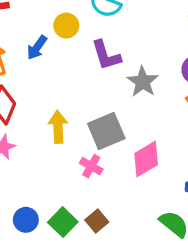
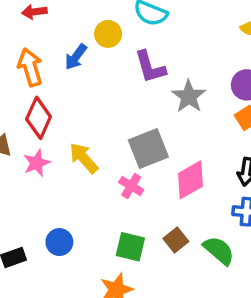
yellow arrow: (58, 127) -> (84, 158), moved, turned -40
brown square: (97, 221) -> (176, 240), moved
green square: (63, 222) -> (130, 247), moved, turned -32

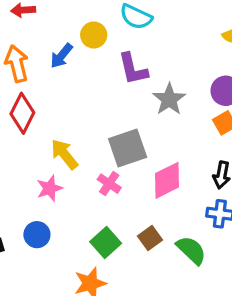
pink star: (37, 163) -> (50, 188), moved
green square: (130, 247) -> (106, 242), turned 32

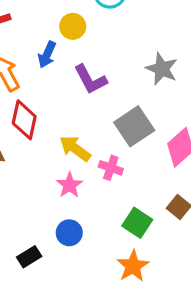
purple L-shape: (133, 69) -> (90, 79), moved
pink cross: (109, 184) -> (111, 168), moved

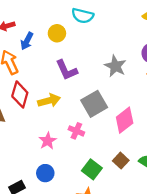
blue arrow: (47, 55) -> (27, 41), moved
yellow arrow: (75, 148) -> (49, 101), moved, turned 125

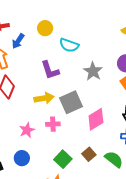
cyan semicircle: (83, 16) -> (69, 45), moved
yellow circle: (57, 33) -> (45, 28), moved
yellow arrow: (49, 101) -> (44, 98), moved
pink cross: (76, 131) -> (53, 124), turned -32

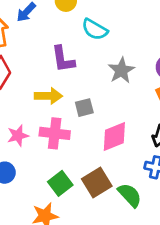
gray square: (71, 102) -> (84, 108), size x0.6
pink cross: (53, 124) -> (55, 133), size x1.5
brown square: (89, 154) -> (97, 183), size x1.5

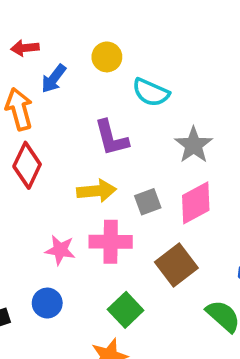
pink star: (18, 136) -> (60, 250), turned 30
pink diamond: (114, 136) -> (196, 203), moved
brown square: (97, 183) -> (176, 265), moved

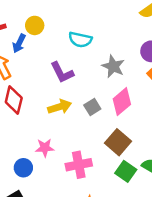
yellow circle: (107, 57) -> (35, 25), moved
pink cross: (111, 242) -> (79, 165), moved
blue circle: (47, 303) -> (23, 168), moved
green square: (126, 310) -> (126, 171), moved

